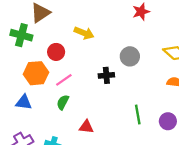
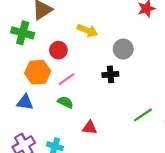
gray circle: (130, 56) -> (123, 49), moved
green semicircle: (63, 102) -> (65, 102), turned 88
green line: (138, 115) -> (143, 115), turned 66

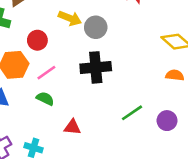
gray circle: (123, 49) -> (96, 27), moved
black cross: (110, 74) -> (96, 67), size x1.6

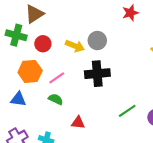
yellow arrow: (70, 18) -> (75, 46), moved
red circle: (37, 40) -> (43, 44), moved

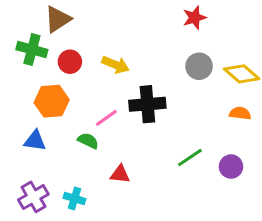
gray circle: (97, 41) -> (199, 66), moved
pink line: (57, 78) -> (106, 118), moved

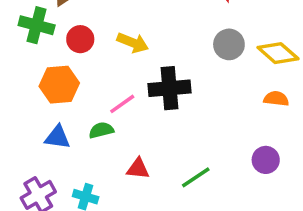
blue triangle: (35, 141) -> (58, 137), moved
green semicircle: (88, 141) -> (101, 130), turned -40
green line: (190, 157) -> (196, 177), moved

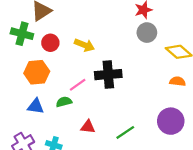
gray circle: (229, 44) -> (147, 33), moved
purple circle: (266, 160) -> (171, 121), size x1.5

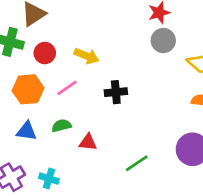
black cross: (108, 75) -> (116, 92), size x0.7
pink line: (78, 85) -> (67, 88), moved
red triangle: (88, 127) -> (88, 142), moved

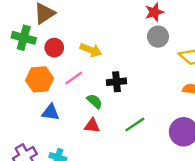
green semicircle: (61, 126) -> (95, 101), moved, turned 56
blue triangle: (27, 131) -> (51, 112), moved
green line: (137, 163) -> (135, 124), moved

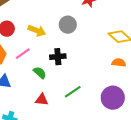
gray circle: (158, 37) -> (68, 25), moved
red triangle: (92, 126) -> (42, 100), moved

